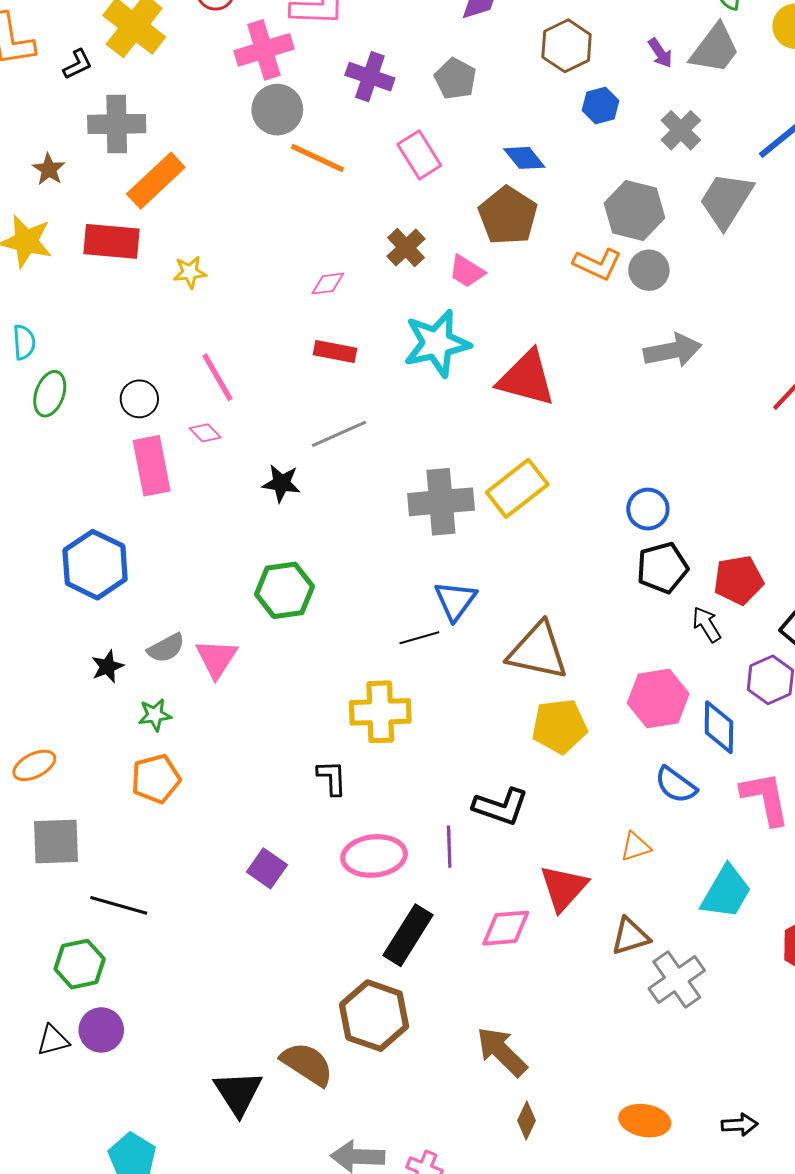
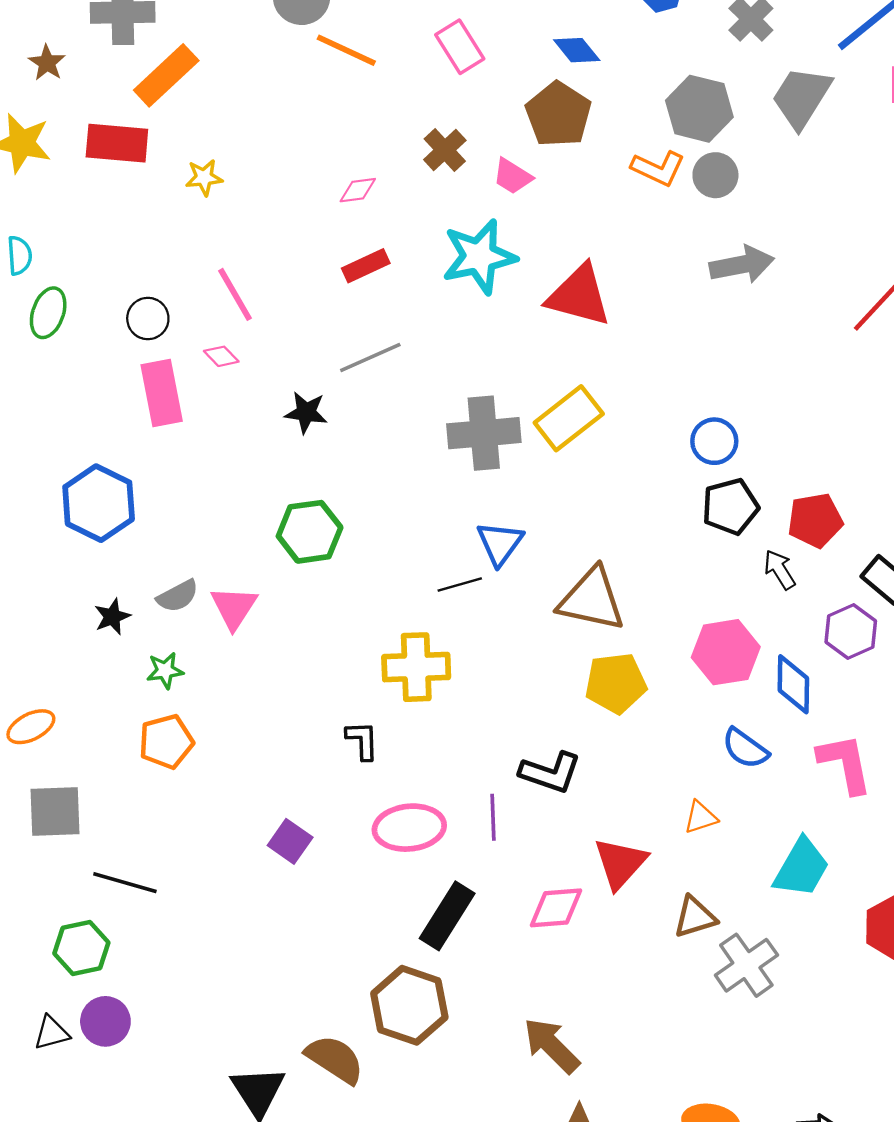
red rectangle: (335, 352) -> (366, 266), turned -36

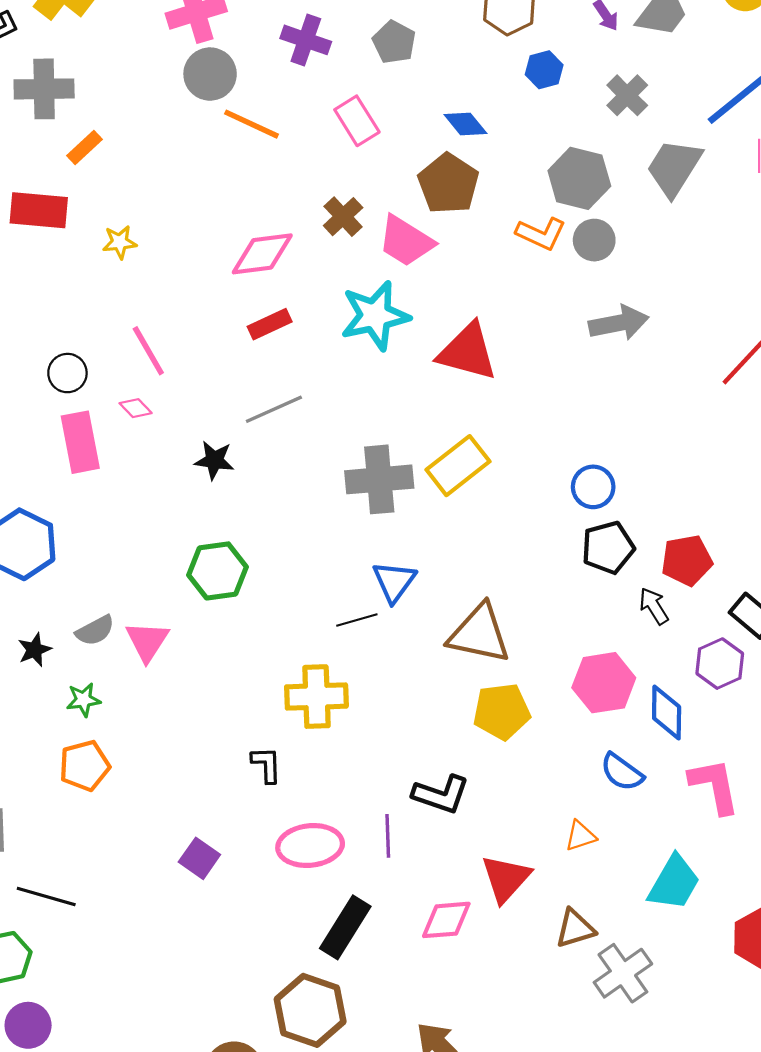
orange rectangle: (166, 75) -> (84, 147), size x0.6
pink trapezoid: (512, 176) -> (406, 241), size x1.5
pink diamond: (358, 190) -> (262, 254), size x1.8

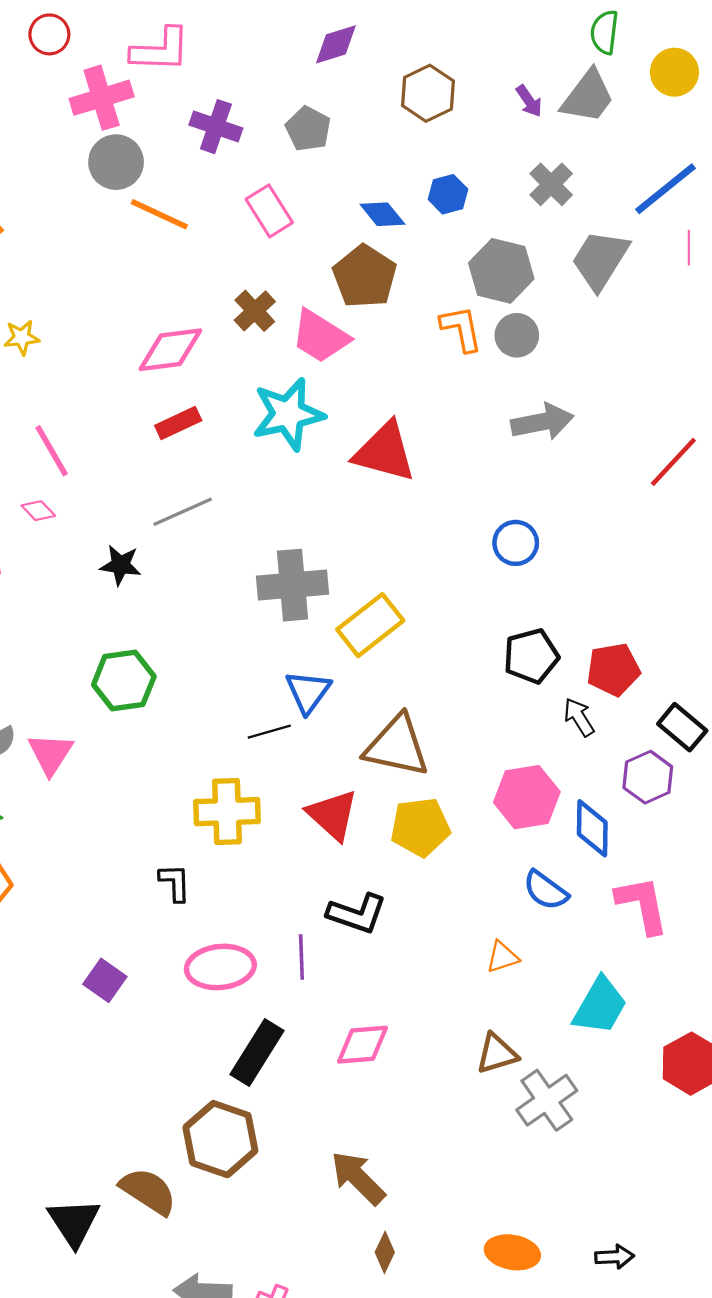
blue hexagon: (544, 70) -> (448, 194), moved
orange L-shape: (541, 234) -> (461, 329), turned -126
yellow rectangle: (458, 466) -> (370, 625), moved
blue circle: (593, 487) -> (516, 543), moved
red triangle: (506, 878) -> (332, 815), moved, turned -30

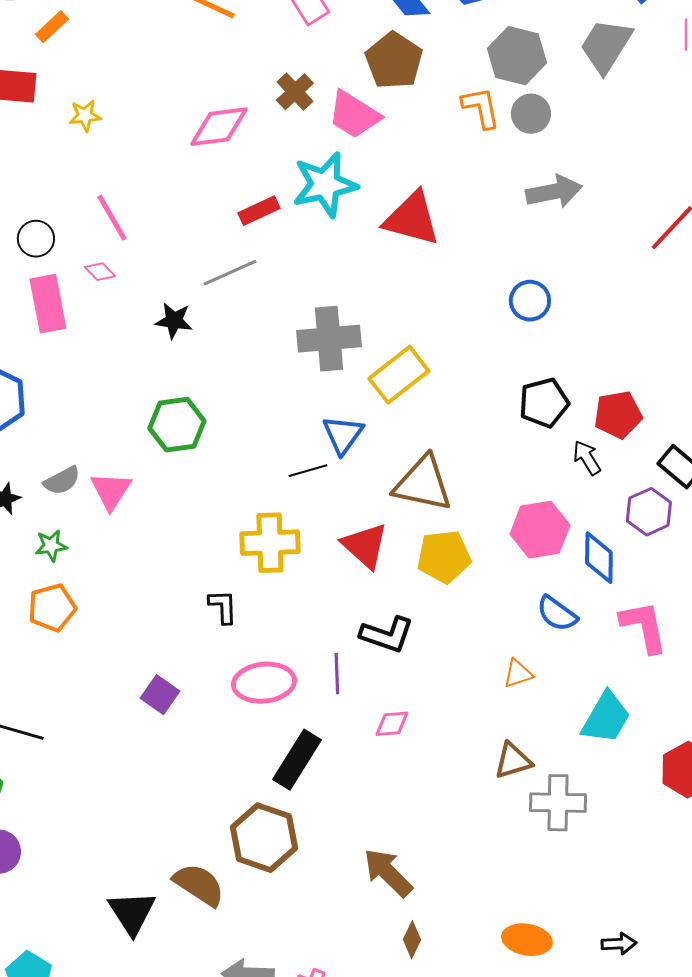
red rectangle: (178, 423) -> (259, 211), moved
pink diamond: (362, 1045) -> (392, 724), moved, size x0.7
gray cross: (547, 1100) -> (558, 803), turned 36

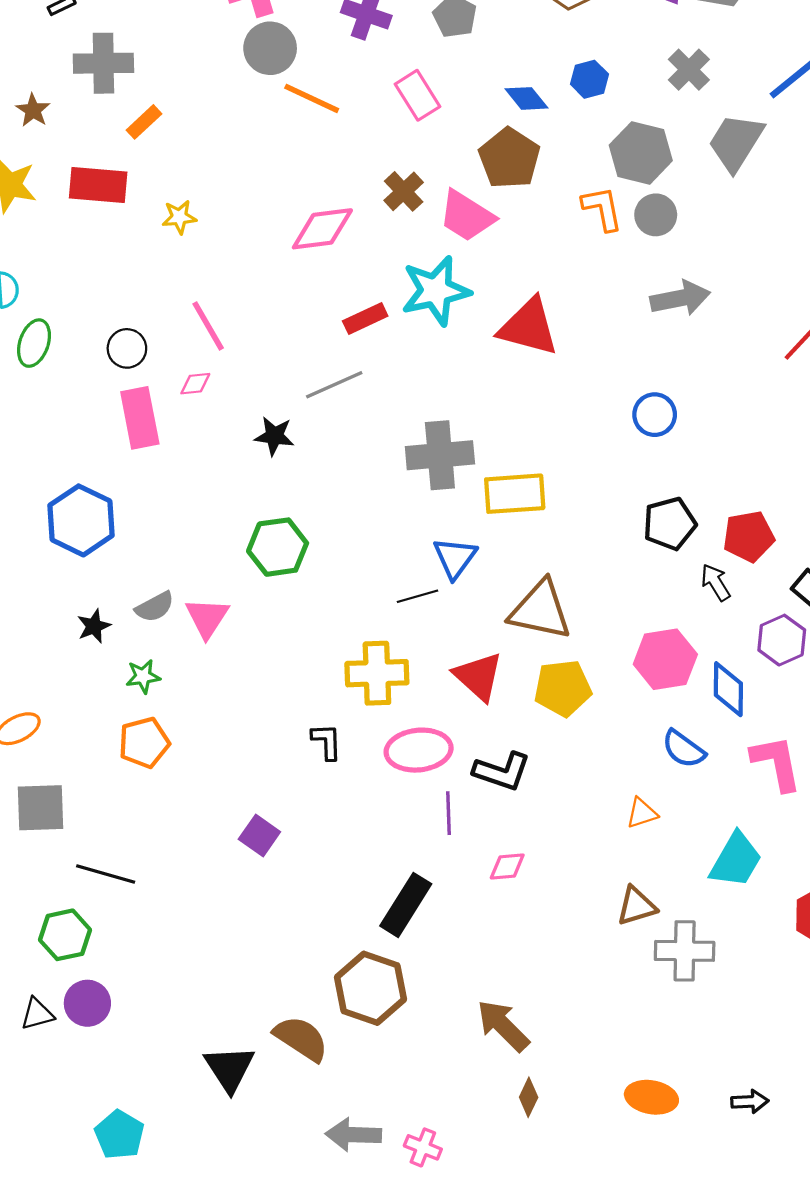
pink diamond: (100, 272) -> (195, 384), turned -52
yellow rectangle: (399, 375) -> (515, 494), turned 34
pink ellipse: (264, 683) -> (419, 750), moved

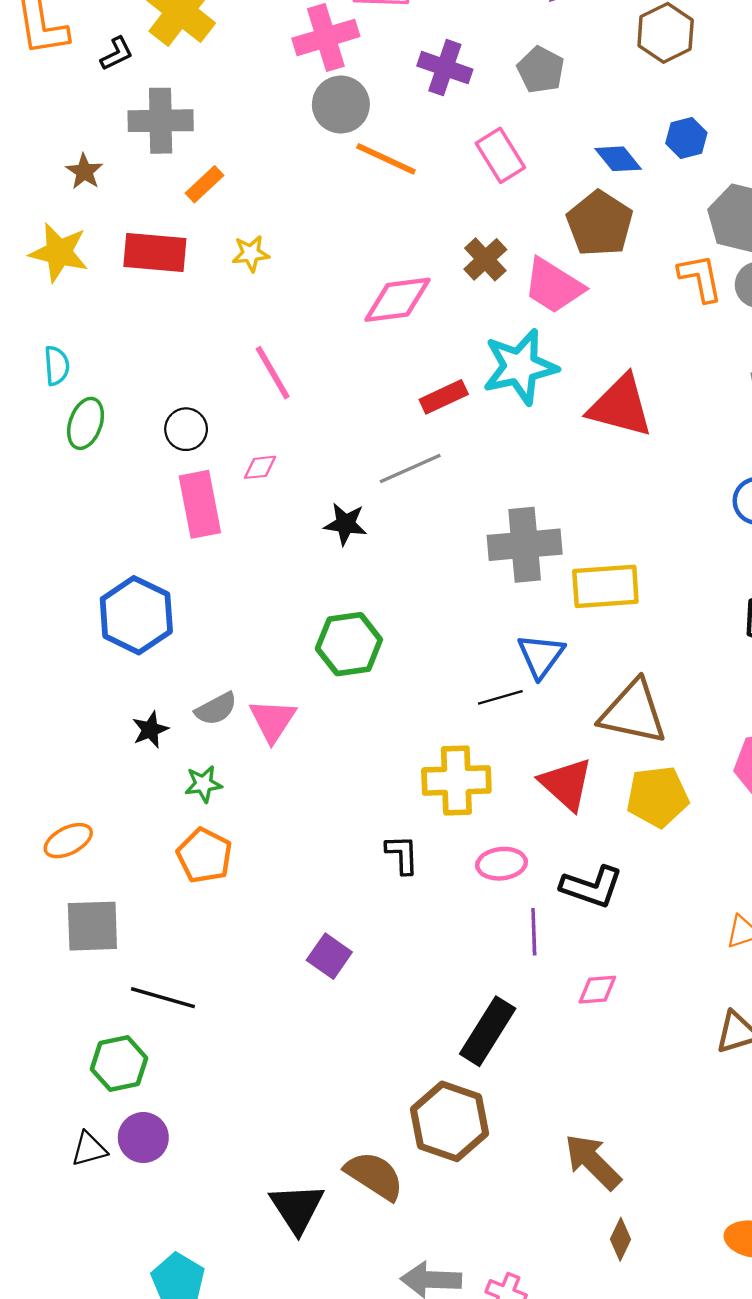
yellow star: (179, 217) -> (251, 254), moved
pink line: (208, 326) -> (273, 373), moved
orange pentagon: (144, 743) -> (205, 856), turned -30
pink ellipse: (419, 750) -> (501, 864), size x0.7

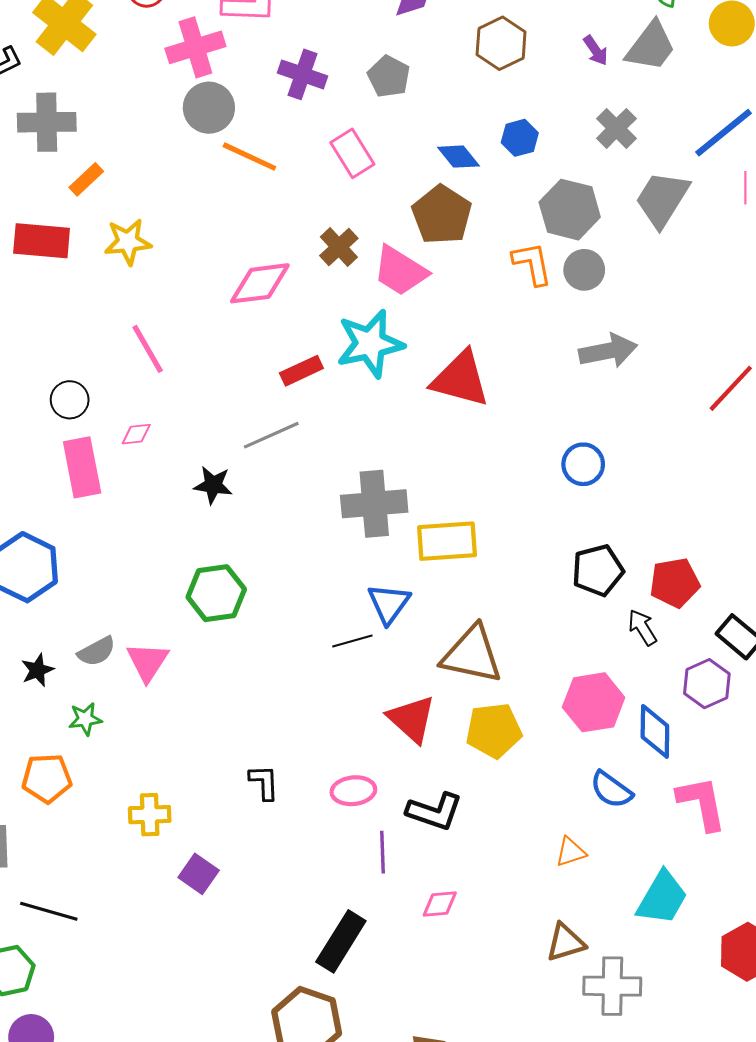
yellow star: (251, 254) -> (128, 242), size x1.4
yellow cross: (456, 780) -> (150, 815), moved, size x0.7
orange pentagon: (205, 856) -> (47, 778), moved, turned -30

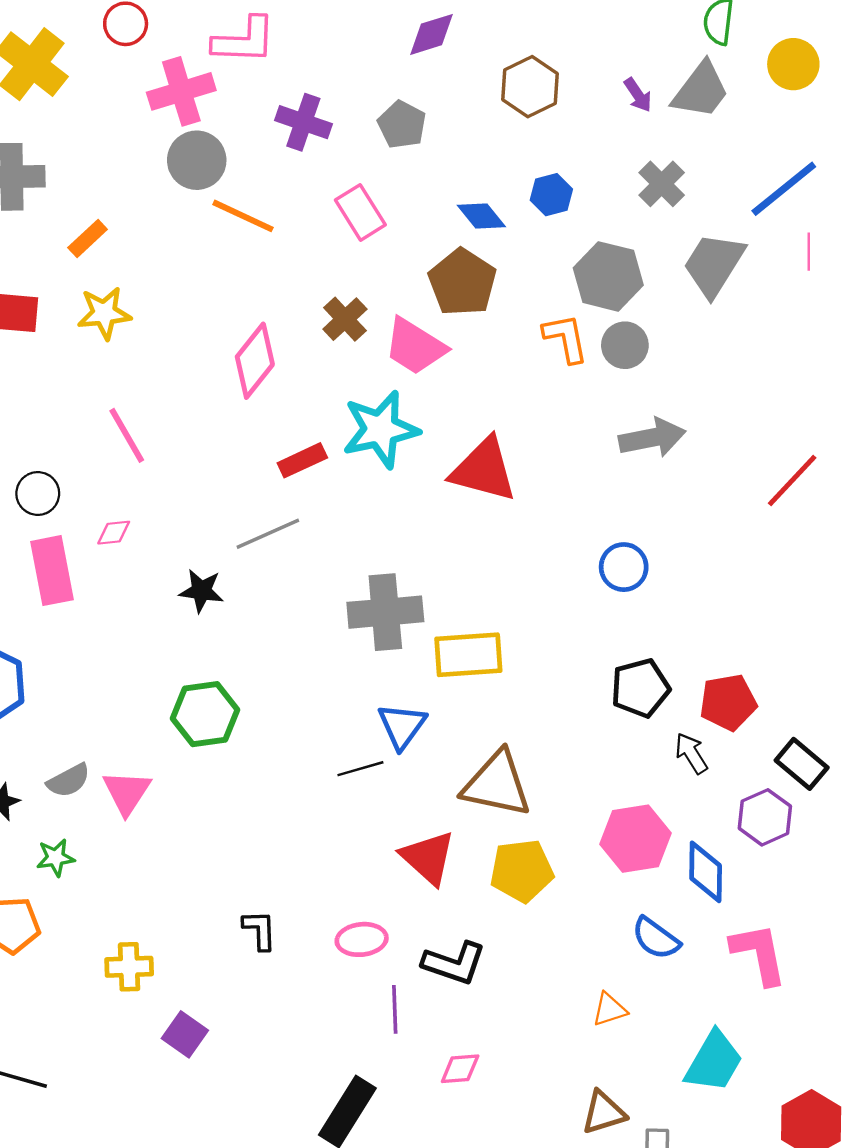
orange rectangle: (86, 179) -> (88, 238), moved
pink diamond: (260, 283) -> (255, 361), turned -44

